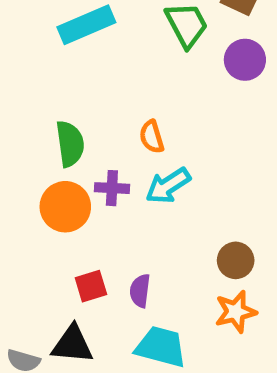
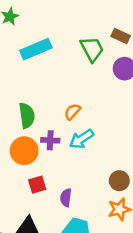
orange semicircle: (152, 137) -> (72, 112), turned 60
red square: (91, 286) -> (37, 185), moved

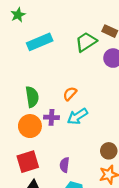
green trapezoid: (92, 49) -> (86, 42), turned -95
red square: (37, 185) -> (28, 162), moved, size x1.5

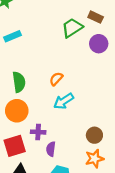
cyan rectangle: (40, 42) -> (13, 36), moved, size x0.7
purple cross: (52, 117) -> (38, 132), moved

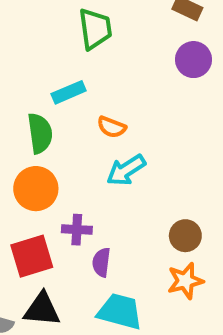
green trapezoid: (72, 28) -> (95, 29), moved, turned 115
cyan rectangle: (13, 36) -> (69, 92), moved
orange semicircle: (56, 79) -> (112, 127), turned -112

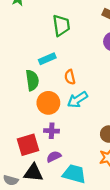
orange semicircle: (112, 127) -> (70, 77), turned 56
orange circle: (36, 189) -> (48, 103), moved
purple semicircle: (101, 262) -> (54, 157), moved, turned 56

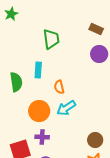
cyan rectangle: (47, 59) -> (38, 70), turned -63
green semicircle: (32, 80) -> (16, 82), moved

